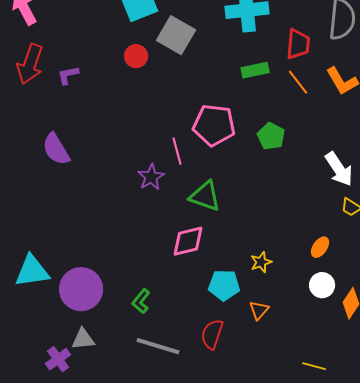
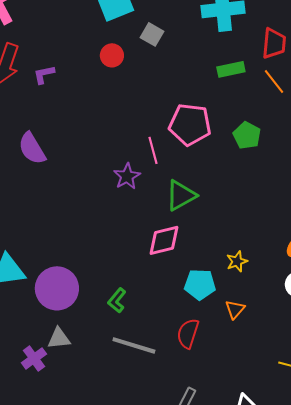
gray square: (176, 35) -> (152, 34), size x0.6
green triangle: (205, 196) -> (181, 195), turned -48

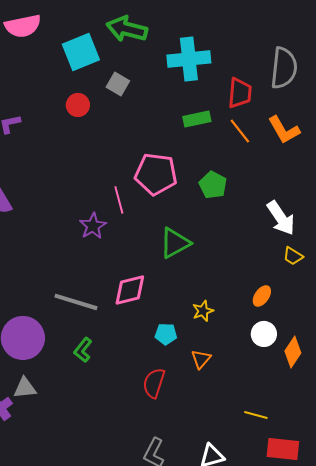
green triangle: (181, 195) -> (175, 243), moved
cyan pentagon: (200, 284) -> (166, 334), size x0.7
gray line: (134, 345) -> (76, 302), moved

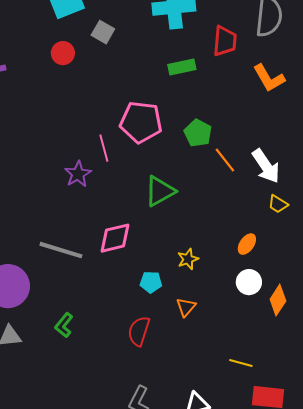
orange line: (240, 131) -> (225, 160), moved
green L-shape: (83, 350) -> (64, 325), moved

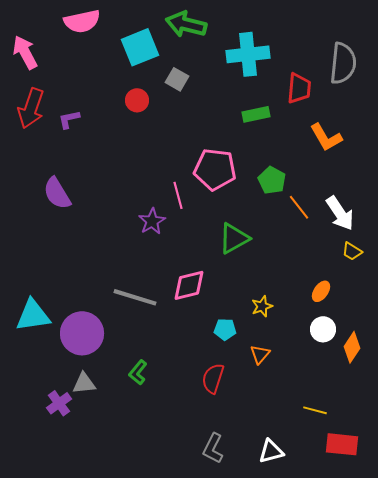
orange L-shape: (269, 78) -> (326, 137), moved

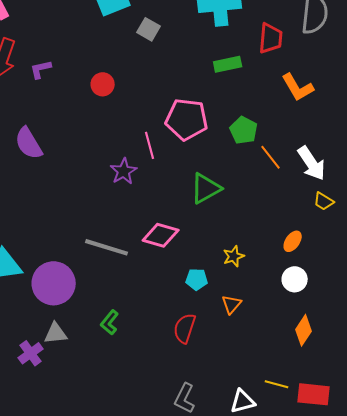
red circle: (137, 100) -> (103, 84), moved
pink diamond: (189, 285) -> (161, 235), turned 30
orange diamond: (352, 347) -> (304, 330), moved
yellow line: (315, 410) -> (277, 384), moved

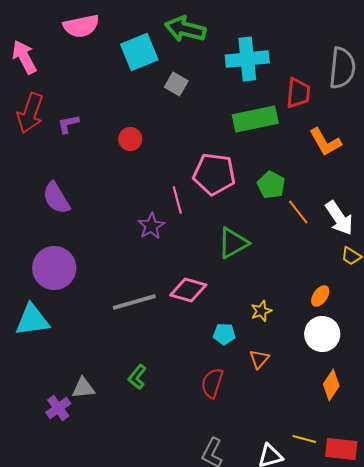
green rectangle: (228, 64) -> (255, 119), size x1.6
gray line: (107, 247) -> (134, 302), turned -33
white circle: (295, 279) -> (322, 334), size x1.4
purple circle: (54, 283) -> (54, 268), moved

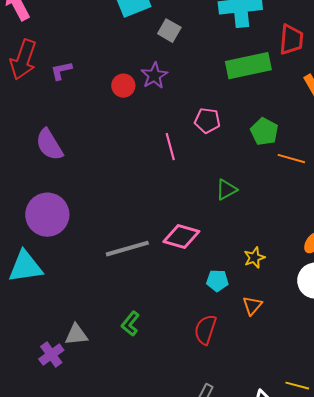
pink pentagon: (214, 174) -> (207, 121), size x0.6
orange line: (298, 212) -> (291, 159), turned -36
purple star: (151, 226) -> (154, 76), moved
green triangle: (233, 243) -> (226, 190), size x0.7

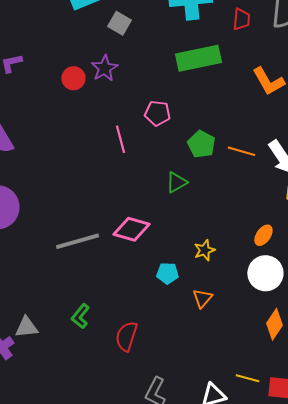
red trapezoid: (291, 40) -> (241, 19), moved, size x0.7
green pentagon: (264, 132) -> (201, 144), moved
red semicircle: (205, 330) -> (126, 336), moved

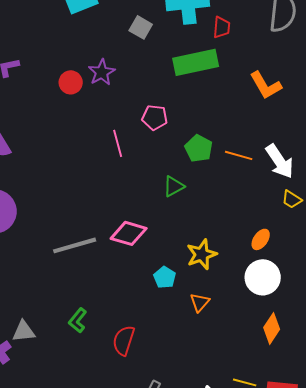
red trapezoid: (241, 19) -> (222, 27), moved
gray square: (119, 23) -> (141, 27), moved
yellow star: (204, 250) -> (202, 254), size x1.4
cyan pentagon: (167, 273) -> (165, 277), turned 30

